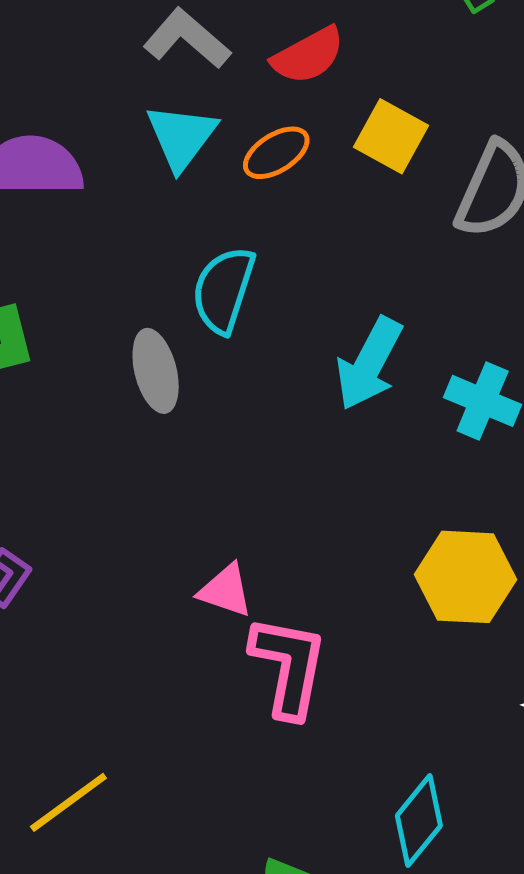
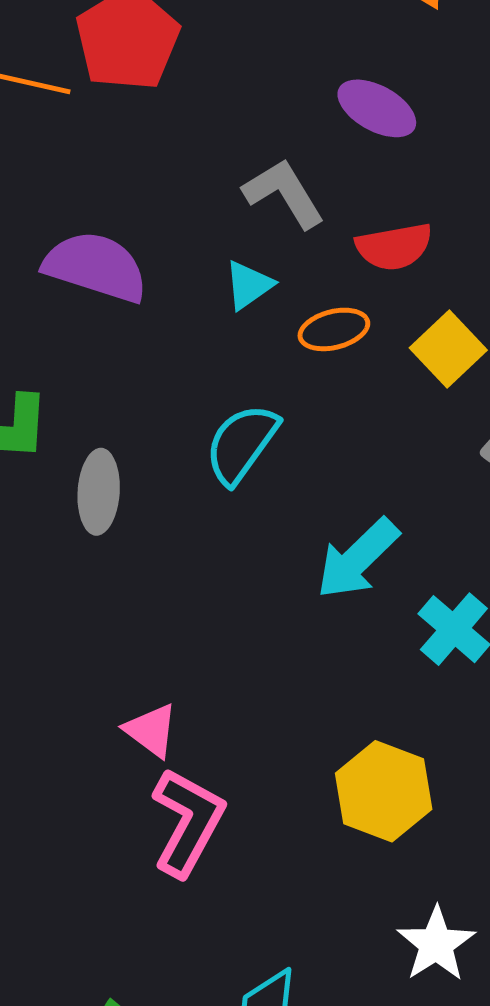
cyan triangle: (181, 137) -> (249, 285), size x0.7
gray ellipse: (156, 371) -> (99, 492), moved

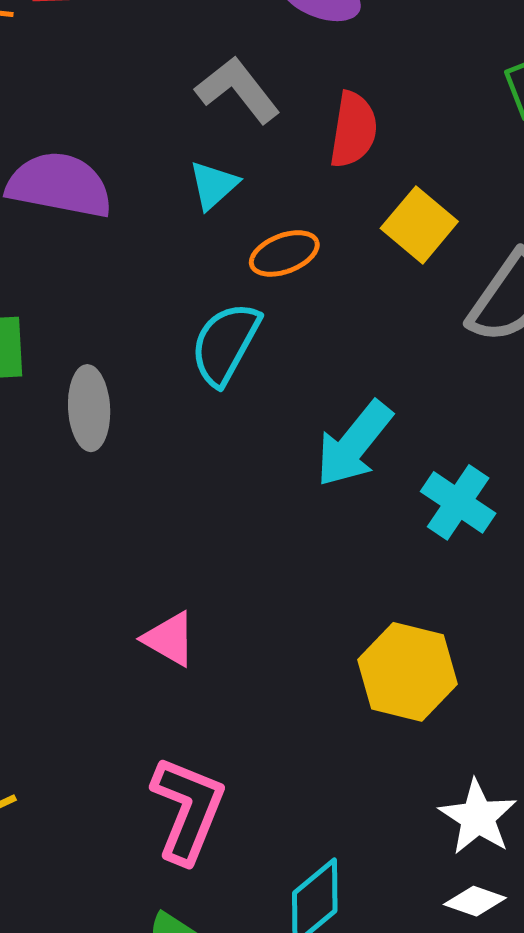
red semicircle: (394, 247) -> (353, 130), turned -64
orange ellipse: (334, 329) -> (284, 253), moved
pink L-shape: (188, 822) -> (188, 810), moved

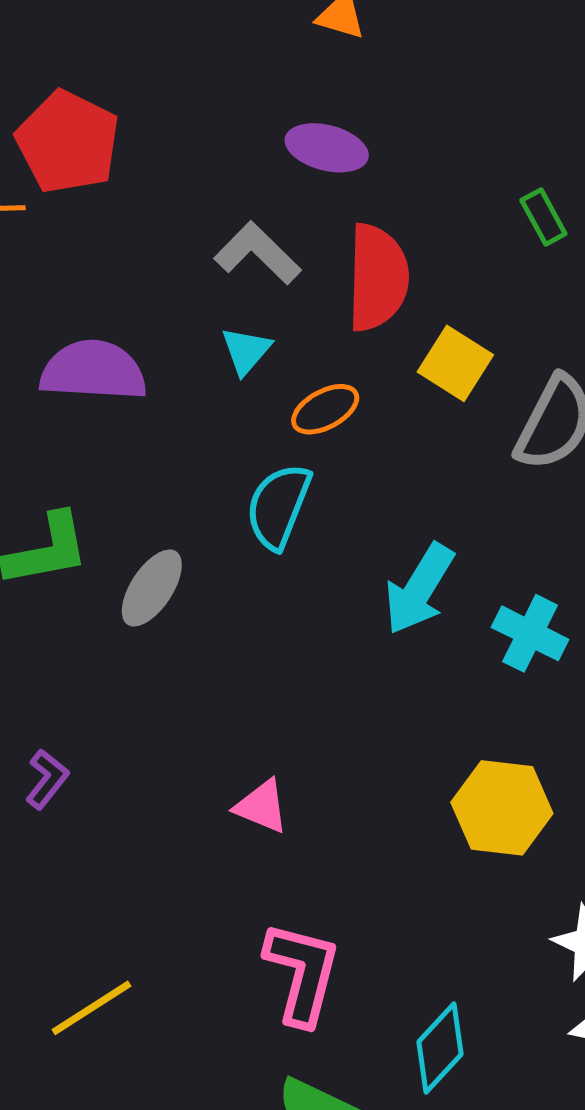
red semicircle: (353, 130) -> (378, 277), size x1.4
gray ellipse: (89, 408) -> (152, 588), turned 44

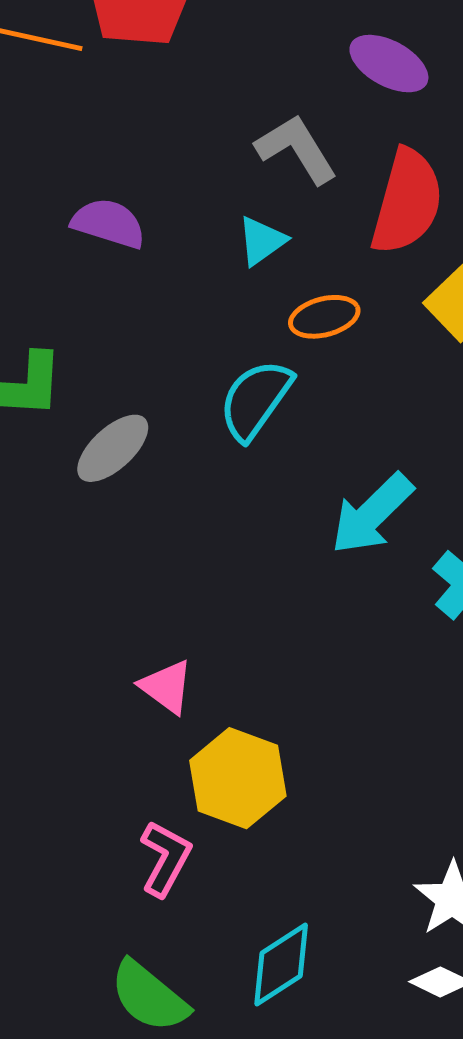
purple semicircle: (93, 371) -> (109, 223), size x0.7
yellow hexagon: (502, 808) -> (238, 778), moved
pink L-shape: (302, 973) -> (165, 858), size x0.7

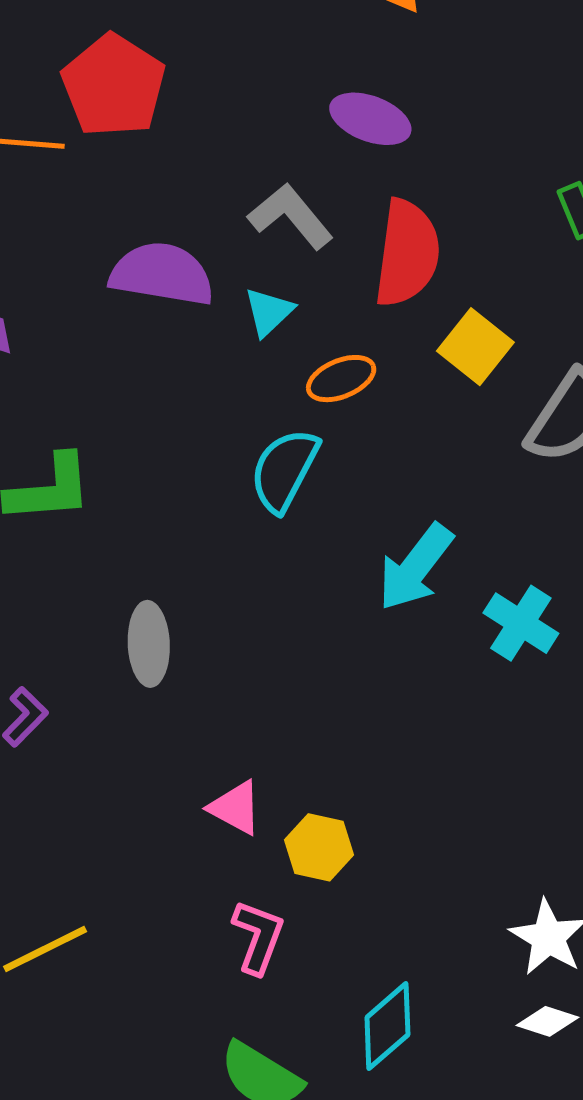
purple semicircle: (109, 223) -> (162, 274), moved, size x1.4
gray ellipse: (113, 448) -> (149, 644), moved, turned -42
pink triangle: (167, 687) -> (235, 808), moved
yellow hexagon: (238, 778) -> (319, 847), size x0.7

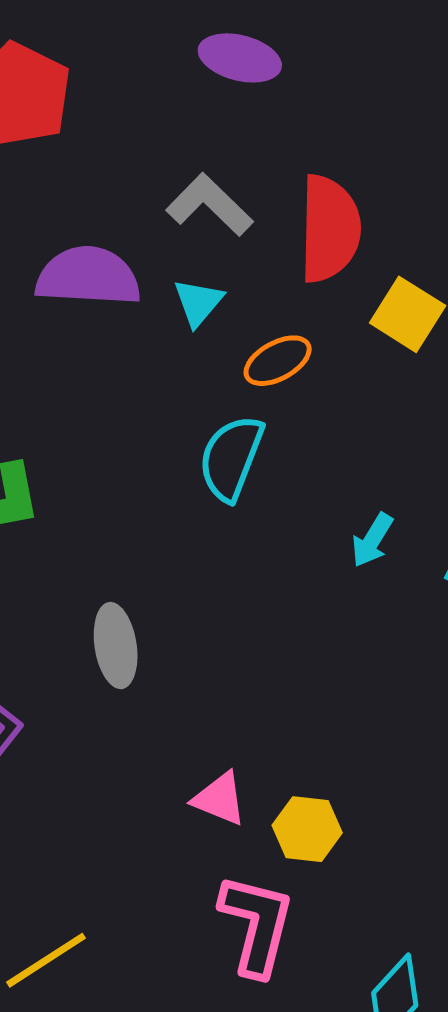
purple ellipse: (370, 119) -> (240, 58), moved
cyan arrow: (415, 567) -> (372, 540), size x0.6
pink L-shape: (258, 937) -> (256, 925), size x1.4

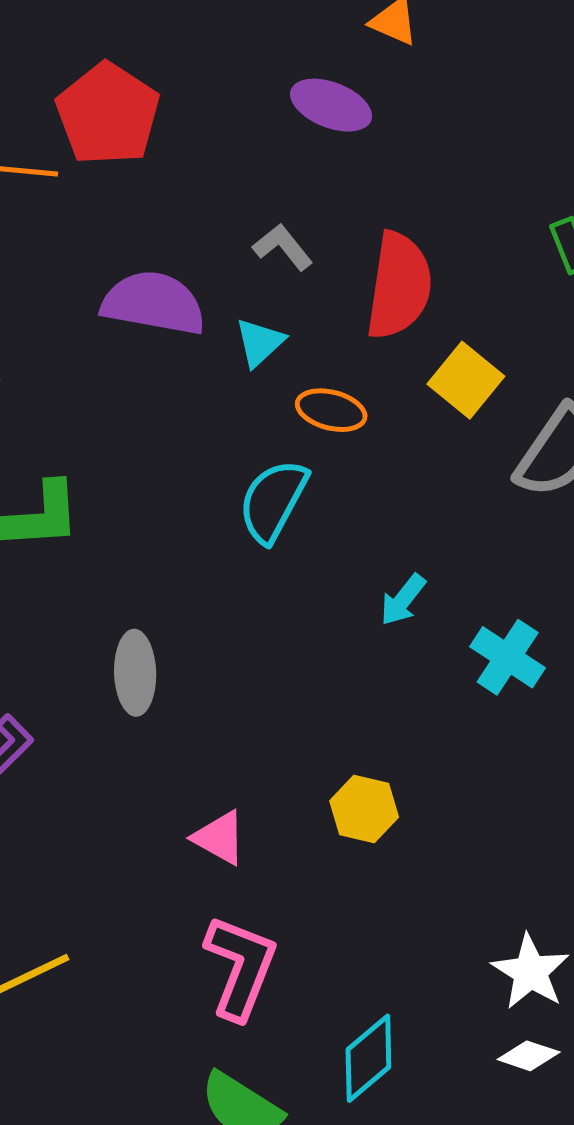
gray L-shape: (209, 205) -> (283, 247), size x0.7
orange ellipse: (278, 361) -> (331, 410), turned 36
yellow hexagon: (307, 829) -> (364, 809), moved

